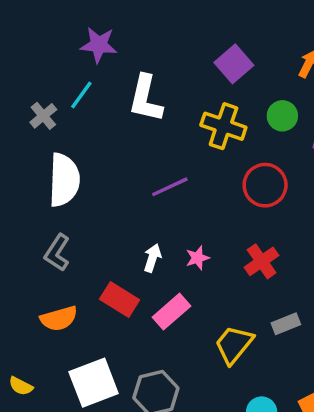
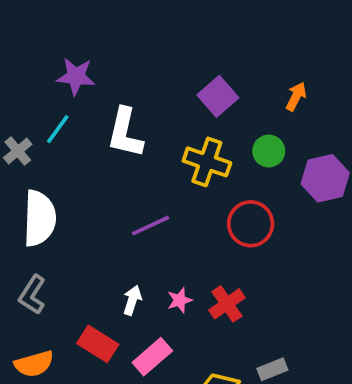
red cross: (262, 261) -> (227, 304), moved

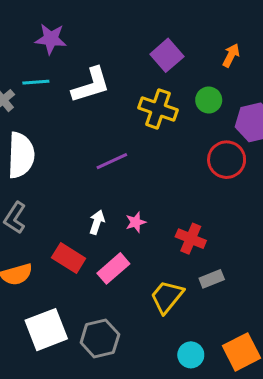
cyan line: (58, 129) -> (36, 82), turned 50
white L-shape: (125, 133) -> (91, 85), turned -120
red circle: (251, 224) -> (227, 160), moved
red cross: (227, 304) -> (191, 239), moved, turned -32

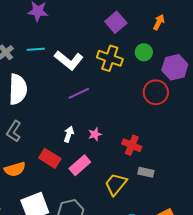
cyan line: (36, 82) -> (36, 49), moved
white L-shape: (91, 85) -> (69, 60), moved, turned 56
gray rectangle: (212, 279) -> (146, 172), turned 35

